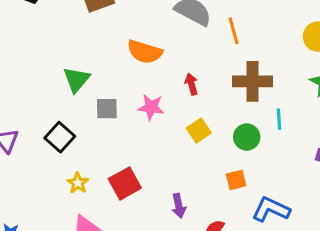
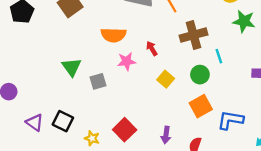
pink star: (151, 107) -> (127, 61), moved
black square: (60, 137) -> (63, 121), moved
orange square: (236, 180) -> (201, 106), size x1.5
purple arrow: (179, 206) -> (166, 135), turned 35

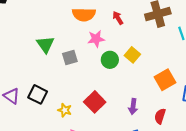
red arrow: (152, 48) -> (118, 18), moved
green circle: (200, 75) -> (110, 60), moved

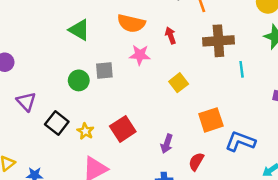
green triangle: (45, 44) -> (79, 30), moved, turned -36
green circle: (110, 60) -> (79, 80), moved
black square: (38, 94) -> (57, 123), moved

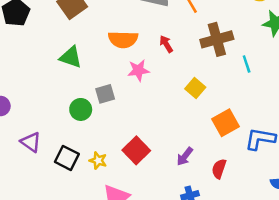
yellow square: (179, 83) -> (195, 88), moved
purple arrow: (167, 144) -> (185, 156), turned 30

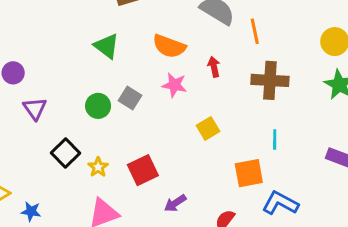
cyan line: (247, 64) -> (275, 140), moved
yellow square: (195, 88) -> (208, 128), moved
gray square: (105, 94) -> (130, 98), turned 30
purple triangle: (31, 142) -> (35, 109), moved
purple arrow: (185, 156) -> (175, 203), moved

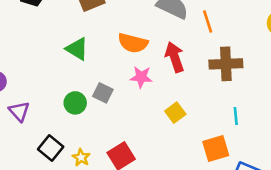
red arrow: (214, 67) -> (175, 57), size x1.6

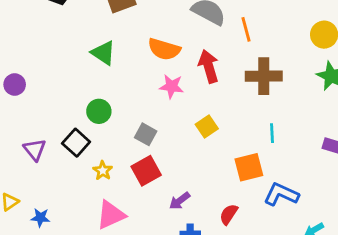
gray square: (103, 93) -> (146, 134), moved
purple triangle: (19, 111) -> (35, 150), moved
black square: (51, 148) -> (76, 143), moved

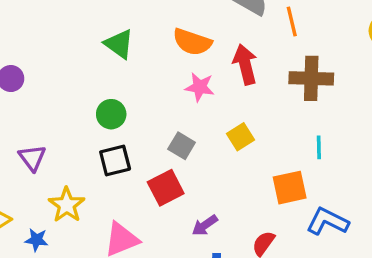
gray square: (146, 134) -> (182, 146), moved
black square: (76, 143) -> (115, 161), moved, turned 32
yellow star: (103, 171) -> (67, 205), moved, size x1.5

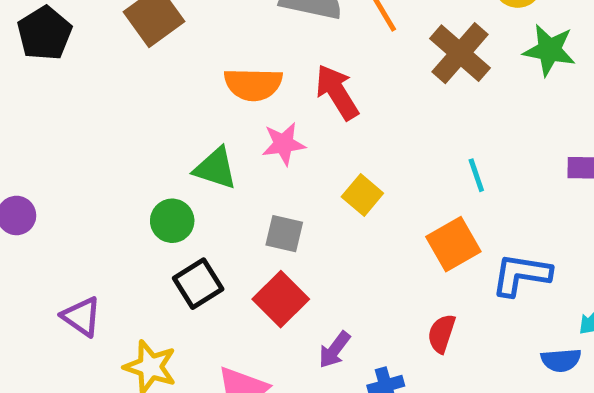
green triangle: (119, 44) -> (215, 168), moved
brown cross: (311, 78) -> (460, 53), moved, turned -33
purple arrow: (205, 225) -> (335, 350), moved

